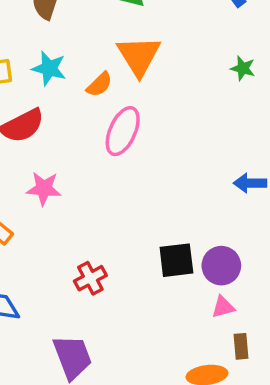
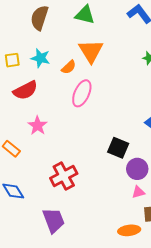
pink star: (44, 189) -> (37, 126), turned 30
black square: (176, 260) -> (118, 148), moved, turned 30
red cross: (90, 278) -> (64, 176), size x1.5

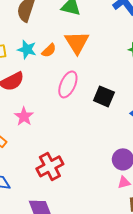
orange semicircle: (69, 67) -> (49, 50), moved
black square: (118, 148) -> (104, 96), moved

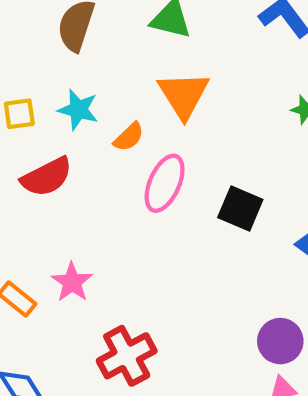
orange semicircle: (49, 50) -> (129, 137), moved
pink star: (24, 116) -> (72, 282), moved

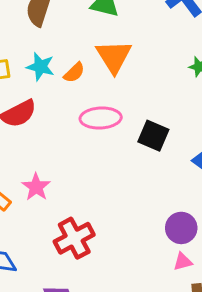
orange semicircle: (129, 137) -> (74, 73), moved
pink ellipse: (165, 183) -> (101, 118), turned 63

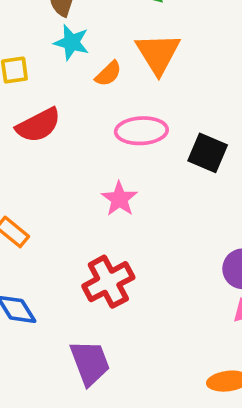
cyan star: (40, 67) -> (72, 42), moved
pink star: (36, 187) -> (119, 199), moved

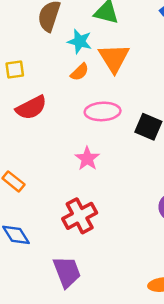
cyan star: (72, 42) -> (80, 41), moved

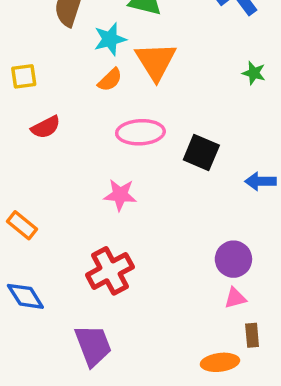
cyan star: (80, 41) -> (110, 39), turned -30
red semicircle: (31, 108) -> (46, 127), size x0.7
pink star: (87, 159) -> (120, 195), turned -30

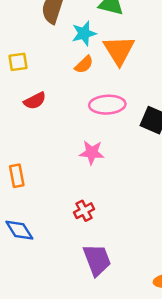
orange rectangle: (22, 225) -> (17, 176), turned 40
red cross: (110, 271) -> (84, 211), size x0.6
purple trapezoid: (93, 345) -> (97, 260), moved

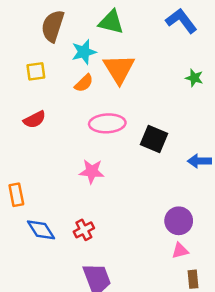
yellow square: (18, 62) -> (36, 71), moved
blue diamond: (19, 230) -> (41, 230), moved

